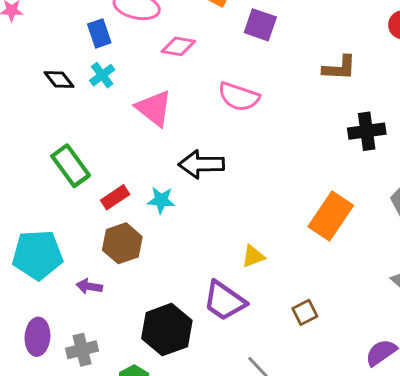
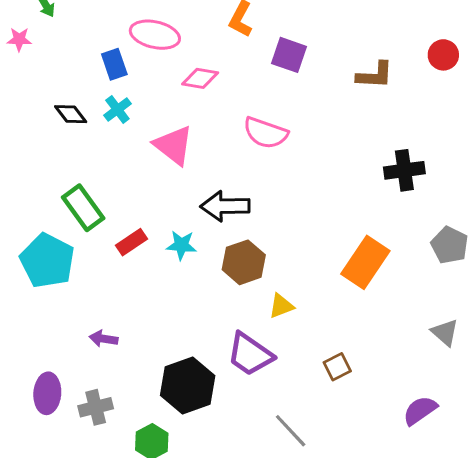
brown L-shape: (339, 68) -> (375, 75), moved
brown hexagon: (122, 243) -> (244, 262), moved
cyan pentagon: (37, 255) -> (47, 261), moved, turned 30

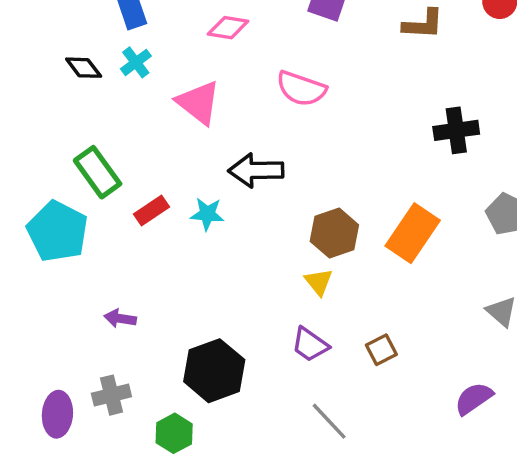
brown hexagon: (244, 262) -> (334, 233), moved
yellow triangle: (281, 306) -> (319, 282), turned -48
purple trapezoid: (250, 354) -> (310, 345), moved, size x0.7
purple ellipse: (47, 393) -> (57, 414), moved

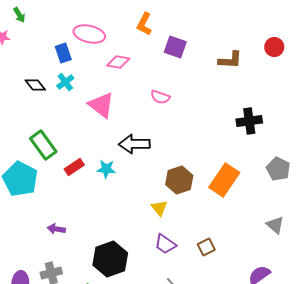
pink semicircle: (301, 89) -> (160, 97), size x0.7
yellow triangle: (319, 282) -> (159, 208), moved

